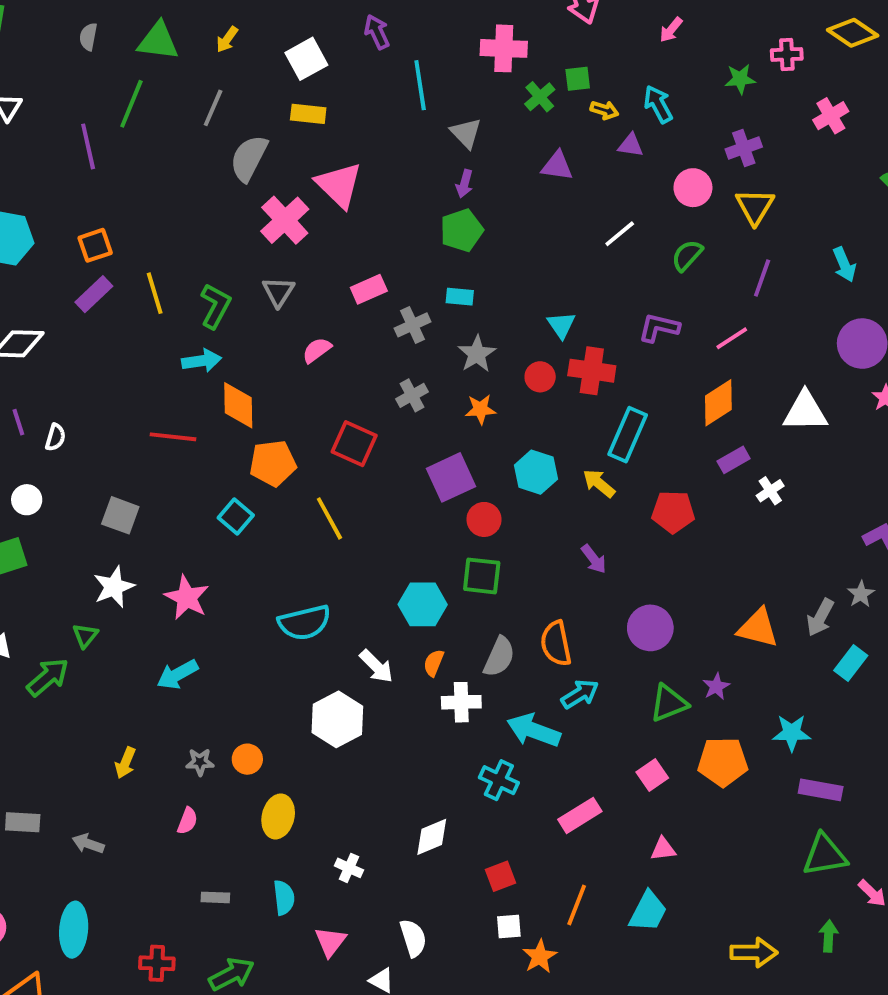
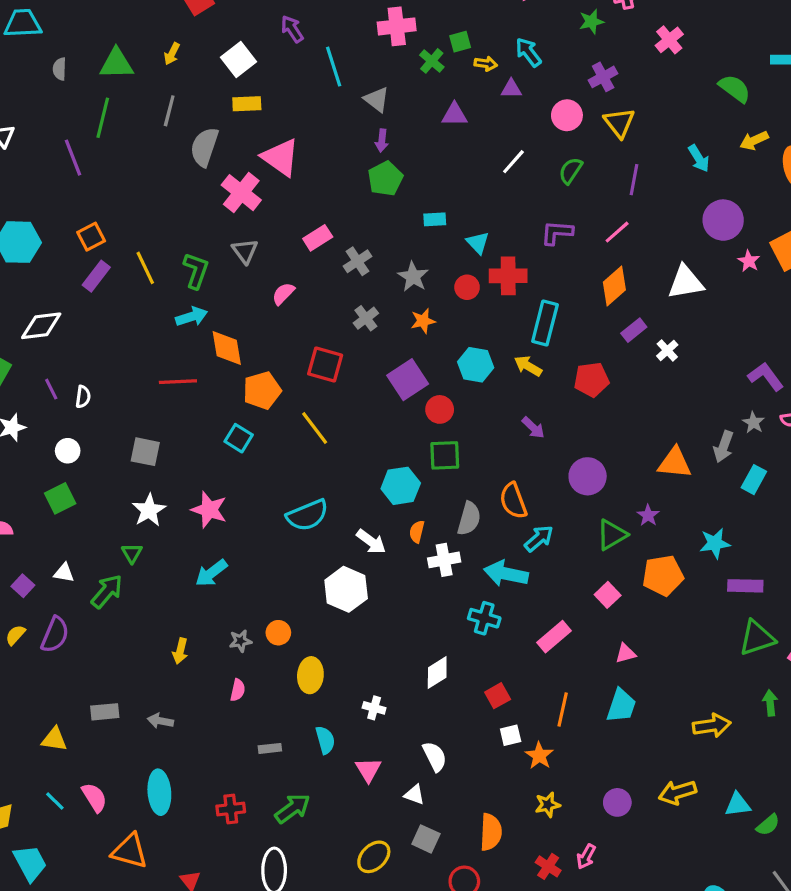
cyan rectangle: (460, 297) -> (435, 219), moved

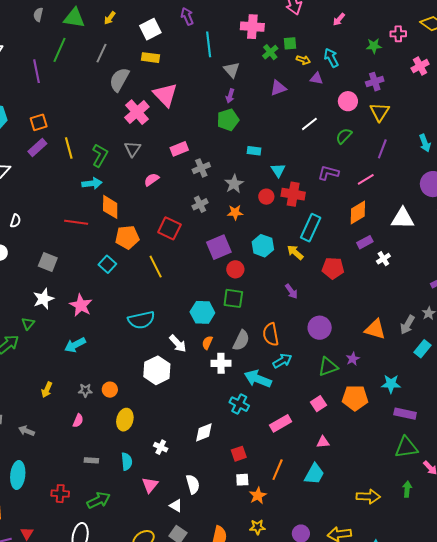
purple triangle: (454, 115) -> (278, 88), turned -30

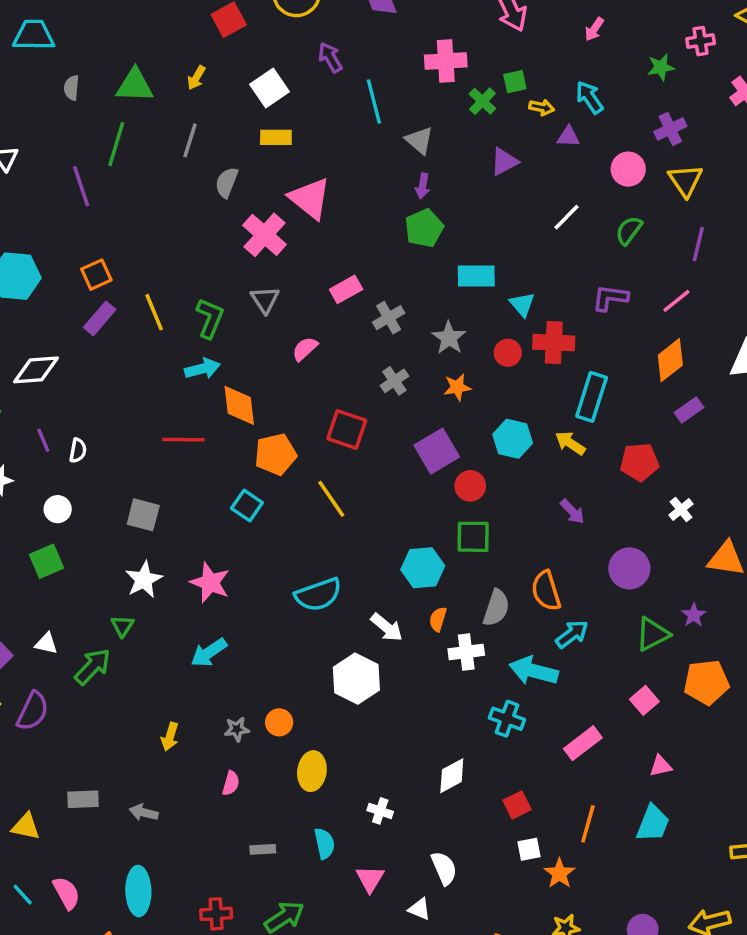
gray semicircle: (119, 80) -> (227, 182), size x0.7
cyan rectangle: (254, 151) -> (476, 276), size x1.5
white cross: (383, 259) -> (681, 509), moved

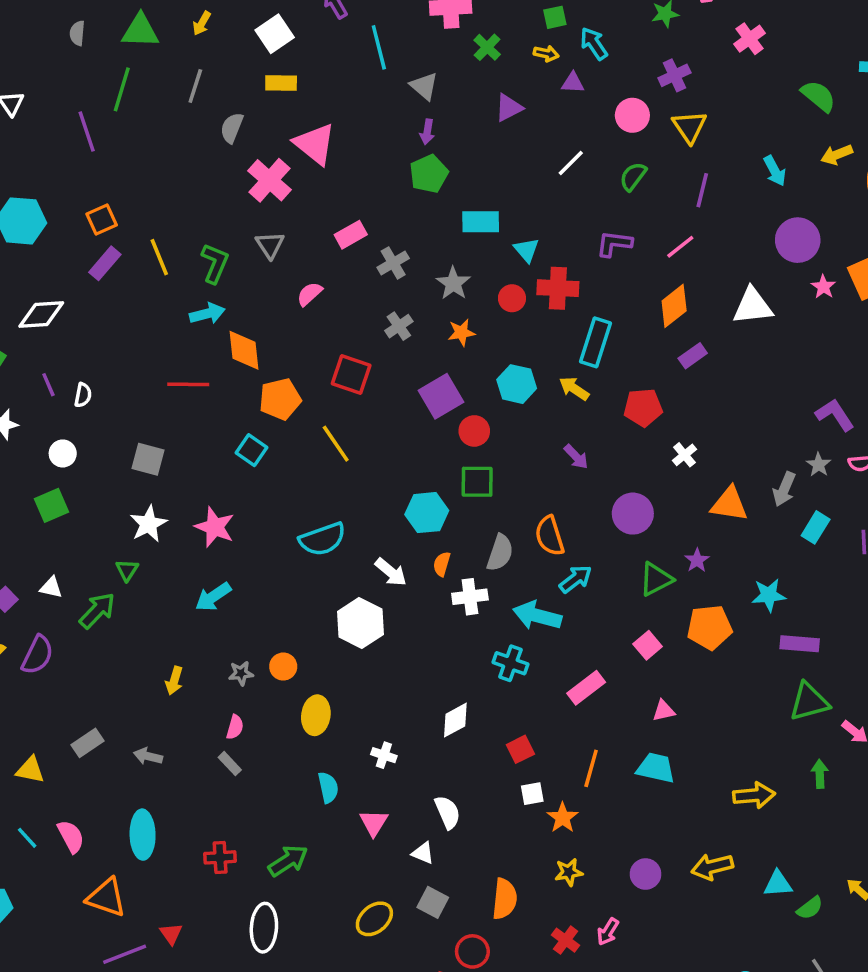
green square: (515, 82) -> (555, 17), moved
gray rectangle: (83, 799) -> (87, 743), turned -32
cyan trapezoid: (653, 823) -> (656, 768), turned -99
gray rectangle: (263, 849) -> (230, 764), moved, turned 50

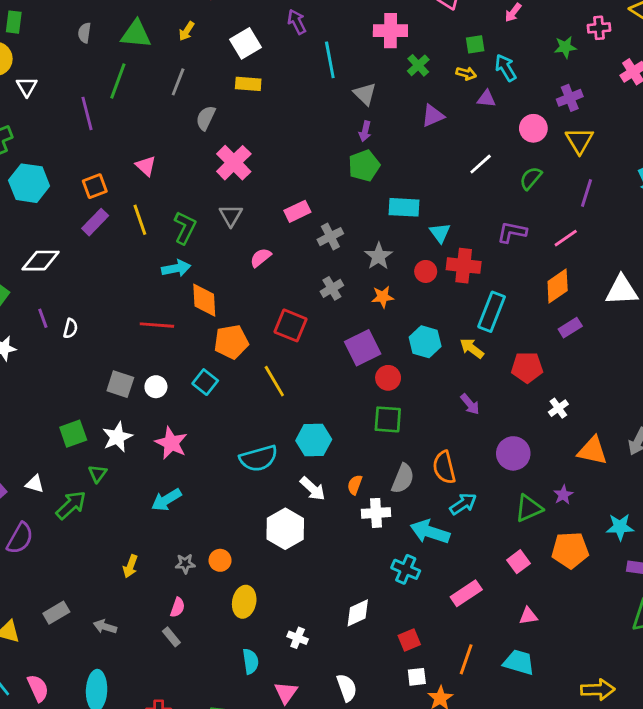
pink triangle: (315, 144) -> (146, 166), moved, size x0.6
white circle: (63, 453) -> (156, 387), moved
green square: (52, 505) -> (73, 434), moved
cyan hexagon: (427, 513) -> (314, 440), moved

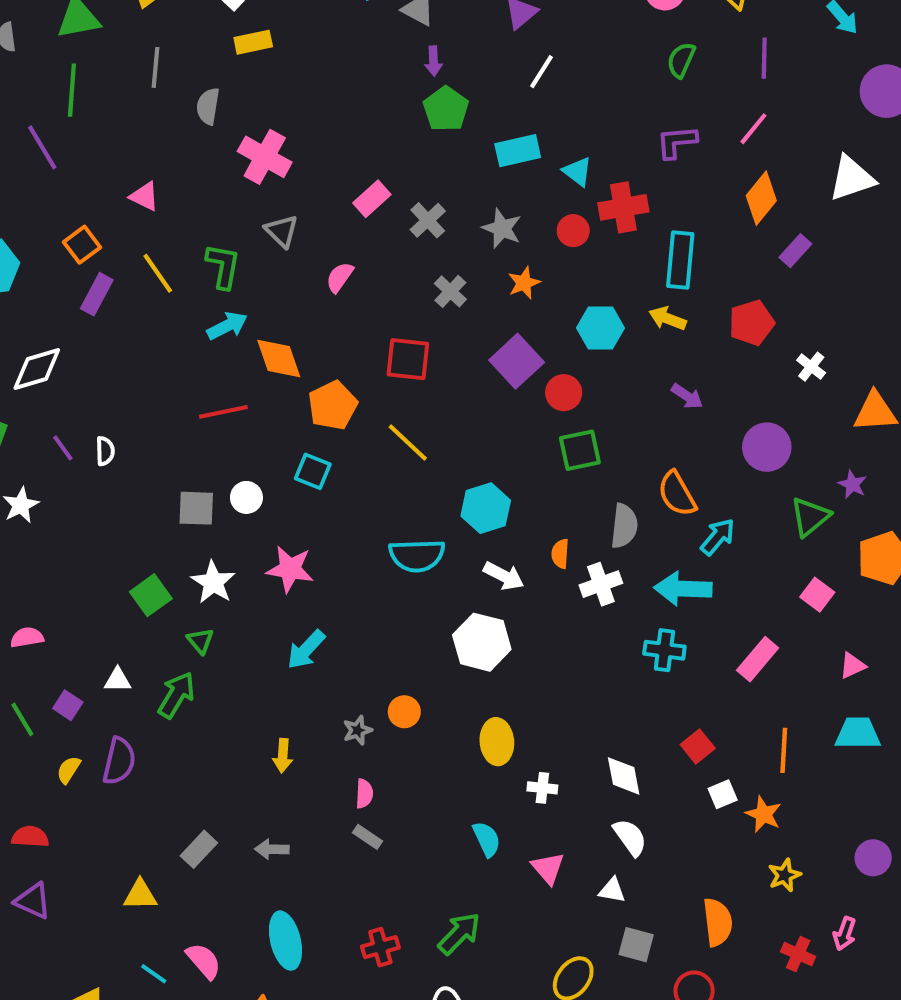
white line: (481, 164) -> (542, 72), moved
cyan semicircle: (259, 458) -> (417, 555), turned 30
yellow ellipse: (244, 602) -> (497, 742), moved
white diamond: (358, 613) -> (624, 776), moved, turned -60

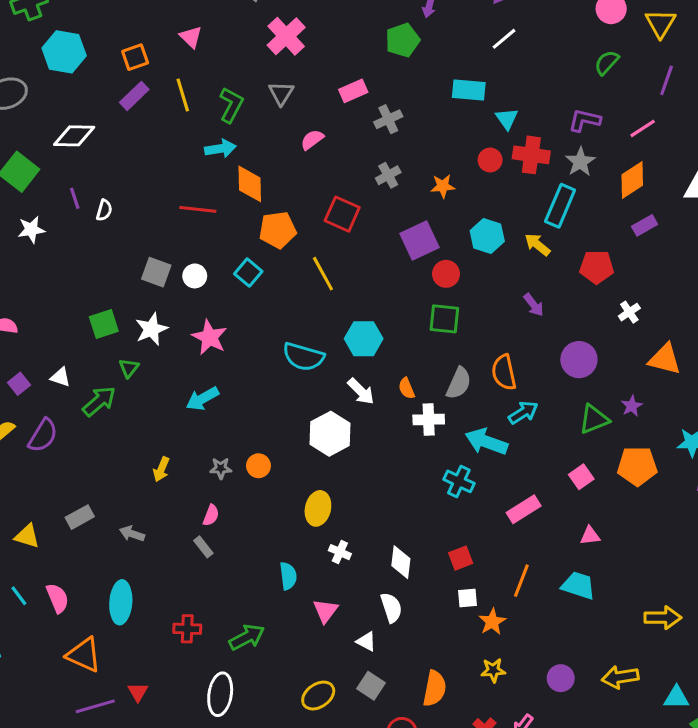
green pentagon: (446, 109) -> (402, 40), moved
gray star: (502, 228) -> (580, 162), moved
orange semicircle: (560, 554) -> (407, 388), turned -45

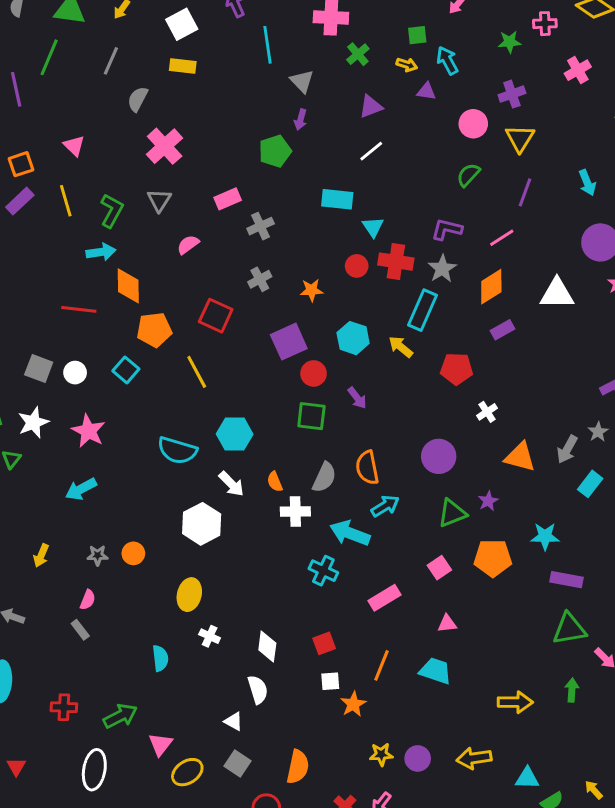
purple arrow: (534, 305) -> (357, 398), moved
pink triangle: (325, 611) -> (160, 744), moved
yellow star: (493, 670) -> (381, 754), moved

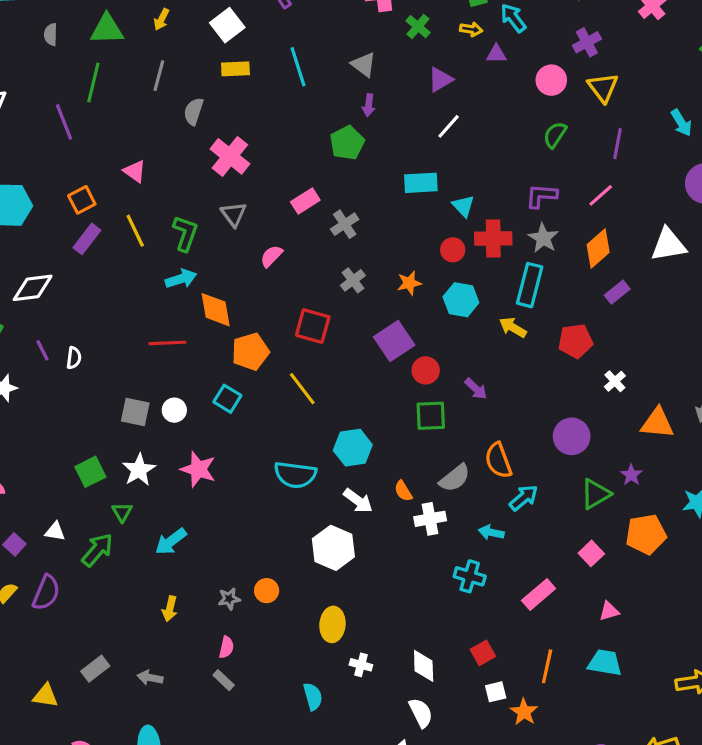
cyan line: (267, 45) -> (298, 67), moved
cyan hexagon: (353, 338) -> (461, 300), moved
gray semicircle: (324, 477) -> (455, 478), turned 36
cyan arrow: (81, 489) -> (171, 541), moved
cyan arrow: (350, 533) -> (491, 532), size x0.6

